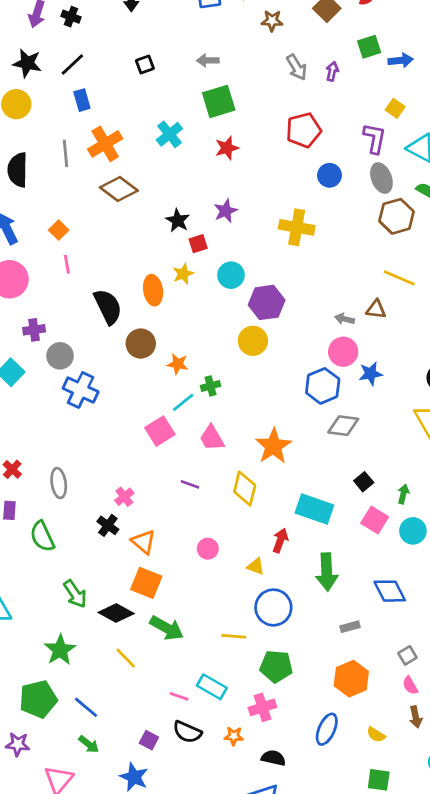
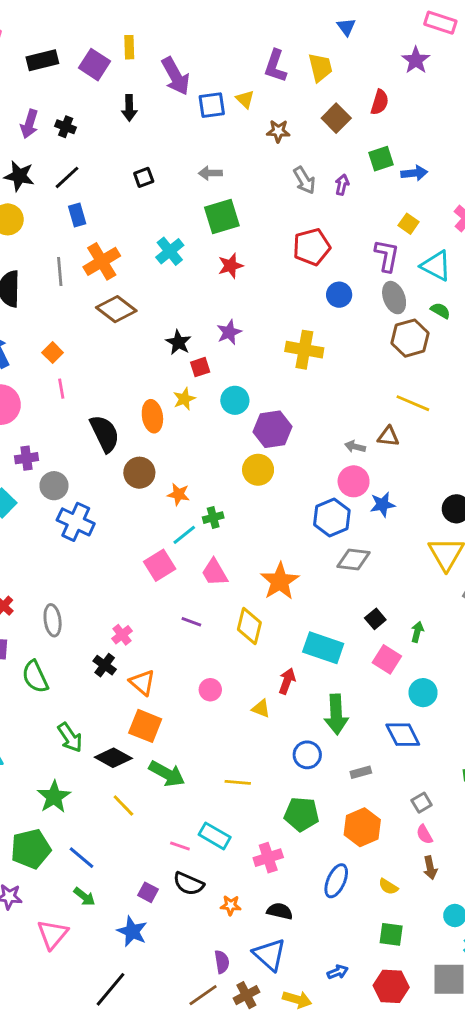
cyan circle: (413, 531) -> (423, 693), moved
blue circle: (273, 607) -> (307, 755), moved, size x0.7
green pentagon: (276, 666) -> (301, 814), moved
orange star: (234, 736) -> (231, 905), moved

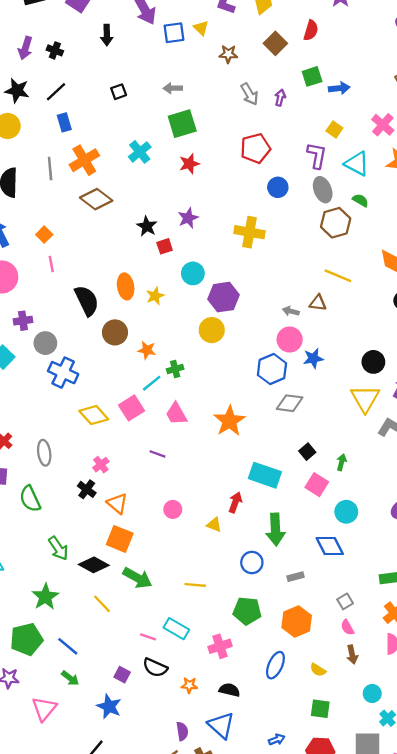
yellow star: (184, 399) -> (155, 296), moved
yellow diamond: (249, 626) -> (94, 415), moved, turned -56

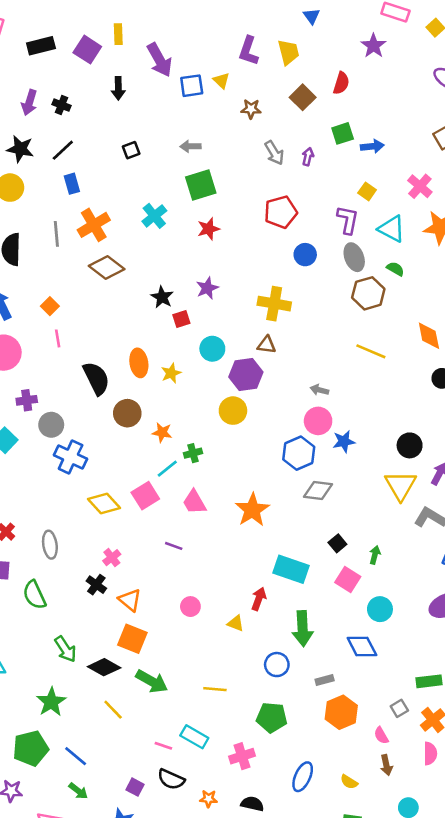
brown triangle: (318, 303) -> (267, 345), moved
gray square: (345, 601) -> (399, 708), moved
orange hexagon: (297, 622) -> (341, 712), moved

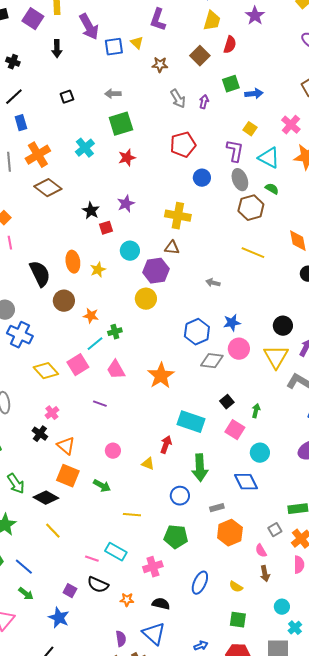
yellow trapezoid: (288, 52) -> (212, 21), moved, turned 30
pink circle: (318, 421) -> (239, 349), moved
green arrow: (152, 681) -> (102, 486), moved, size x0.7

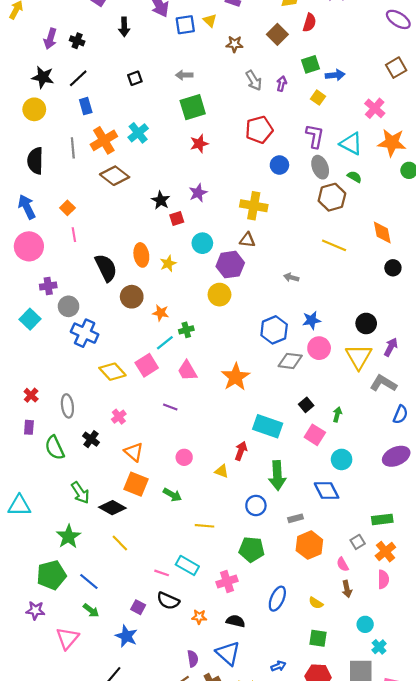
yellow square: (250, 129) -> (318, 98), moved
cyan cross: (85, 148) -> (138, 133), moved
black cross: (40, 434) -> (91, 439), moved

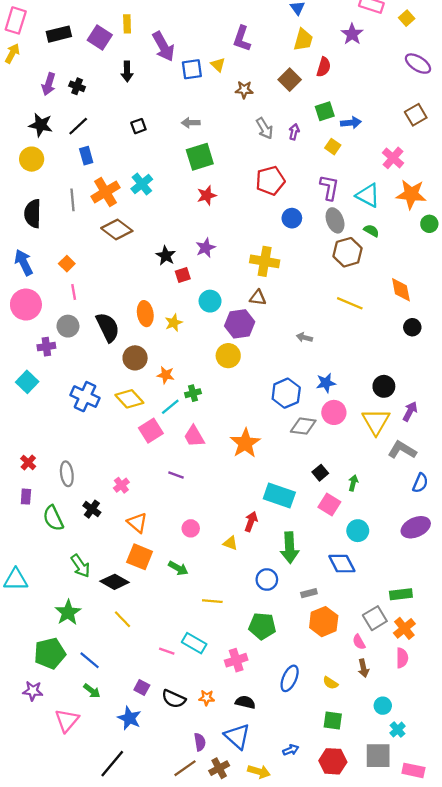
gray circle: (69, 306) -> (68, 326), moved
yellow diamond: (112, 372) -> (129, 399), moved
gray square: (358, 542) -> (375, 618), size x1.5
black semicircle: (168, 601) -> (174, 699), moved

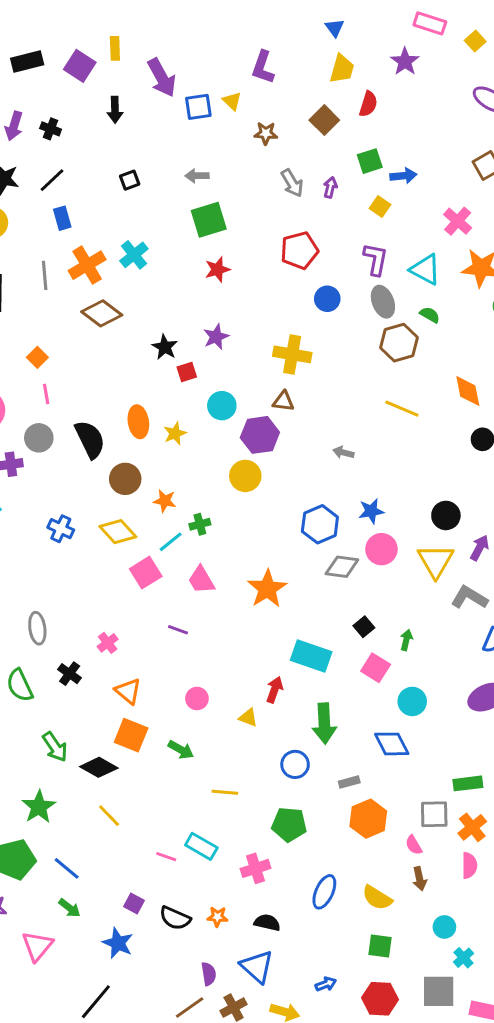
blue cross: (85, 397) -> (61, 529), size x0.7
gray square: (375, 618) -> (434, 814), turned 30
yellow semicircle: (330, 683) -> (377, 898), size x1.5

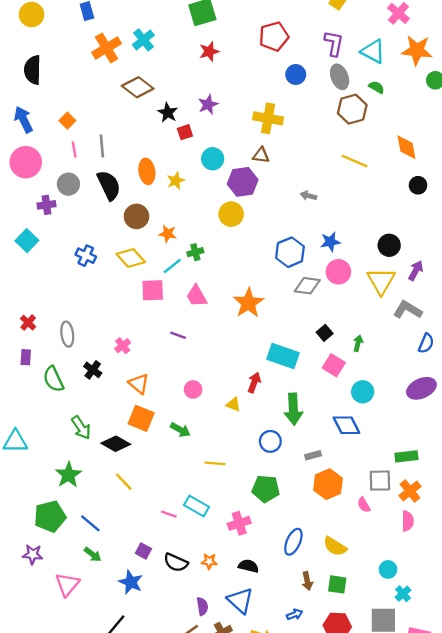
gray line: (45, 275) -> (102, 146), moved
brown diamond: (102, 313) -> (138, 87), moved
pink square: (146, 573) -> (153, 290), turned 30
brown arrow: (420, 879) -> (307, 581), moved

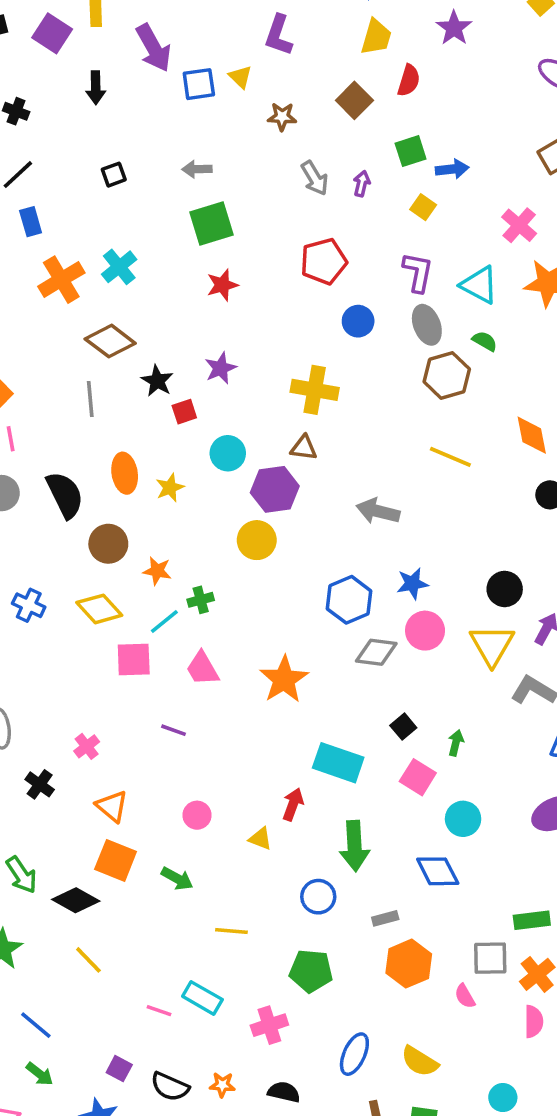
gray line: (102, 146) -> (90, 399), moved
gray arrow: (308, 196) -> (378, 511), size x1.6

